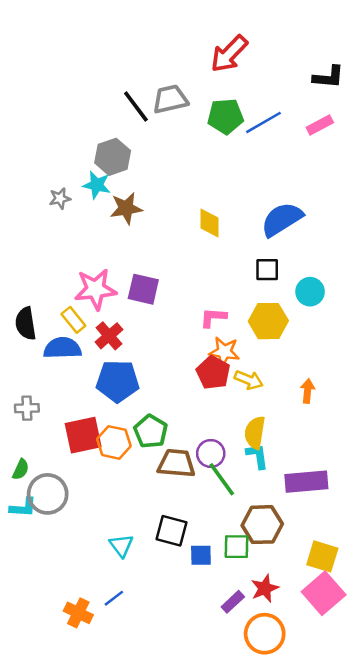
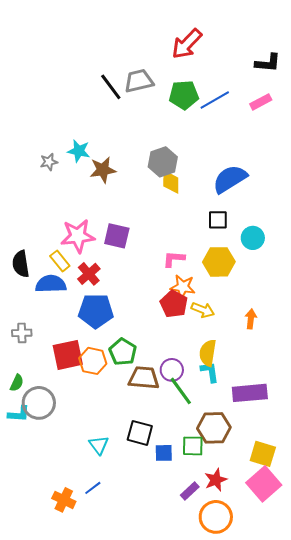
gray hexagon: (113, 157) -> (163, 162), moved

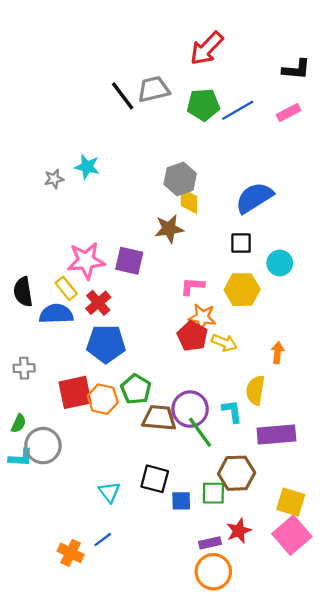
brown star: (103, 170) -> (169, 229), moved
yellow semicircle: (208, 353) -> (255, 390), moved
purple circle: (172, 370) -> (190, 409), size x1.4
purple rectangle: (190, 491) -> (210, 543), turned 30
orange circle: (216, 517) -> (213, 572), moved

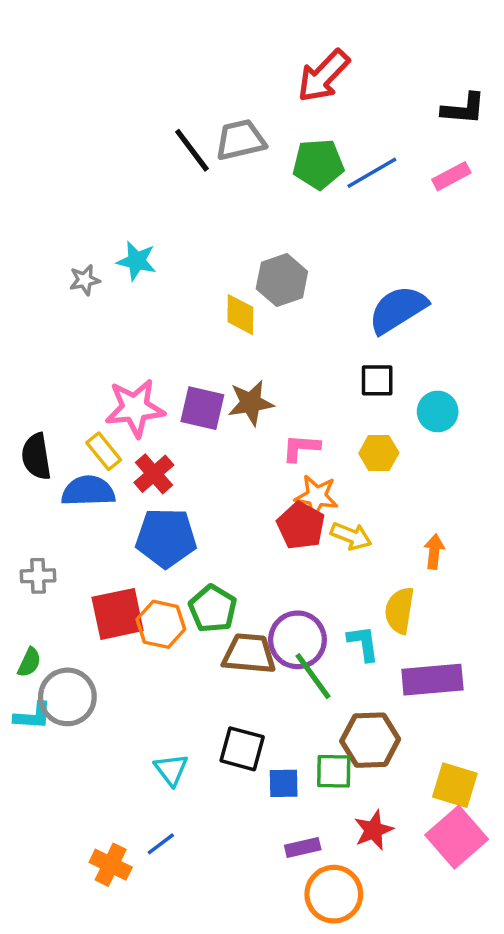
yellow diamond: (189, 201) -> (240, 315), moved
brown star: (169, 229) -> (251, 403), moved
yellow hexagon: (242, 290) -> (379, 453), size x0.7
purple rectangle: (210, 543) -> (303, 847), moved

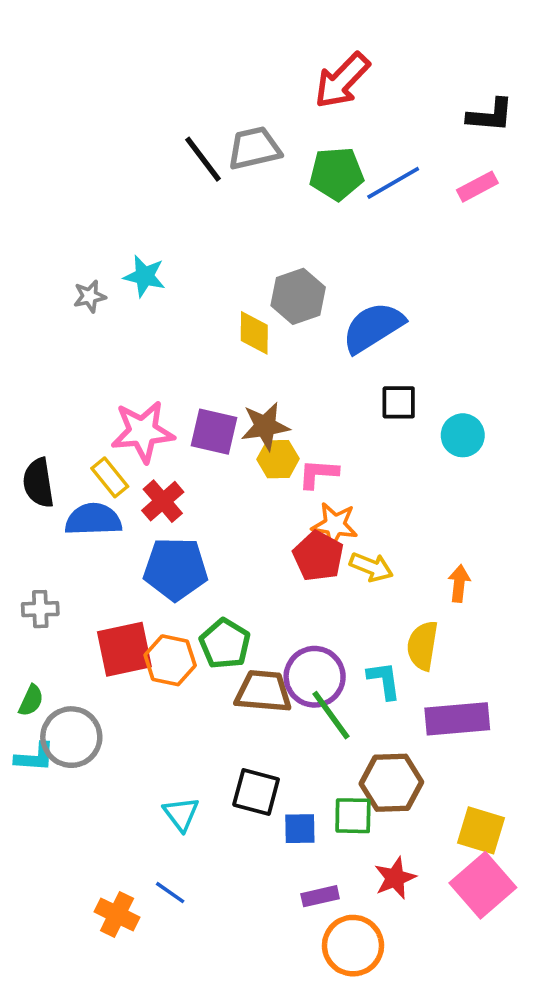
blue semicircle: (398, 309) -> (373, 327), moved
yellow hexagon: (379, 453) -> (278, 459), moved
blue line: (161, 844) -> (170, 893), turned 72

